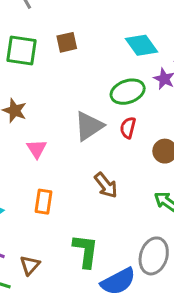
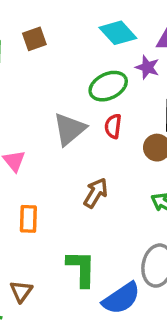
brown arrow: (106, 185) -> (96, 193), turned -104

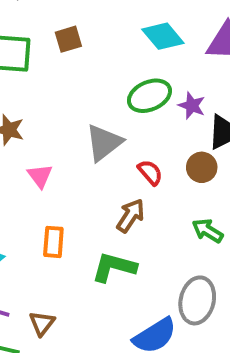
purple star: (147, 67) -> (192, 106), moved
red semicircle: (113, 126) -> (150, 172), moved, turned 130
green L-shape: (81, 268) -> (114, 267), moved, turned -78

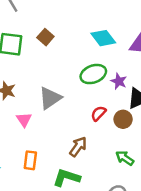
brown square: (68, 39) -> (45, 37), turned -35
gray triangle: (104, 143) -> (50, 98), moved
red semicircle: (150, 172) -> (99, 113), moved, turned -98

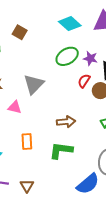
red semicircle: (99, 113) -> (84, 81), moved
pink triangle: (24, 120) -> (15, 107), turned -32
brown arrow: (78, 147) -> (66, 122), turned 60

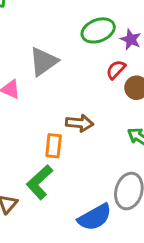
orange rectangle: (27, 141) -> (54, 146), moved
green L-shape: (61, 150) -> (40, 182), moved, turned -60

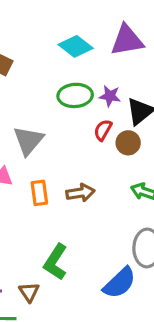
green ellipse: (98, 30) -> (75, 95), turned 32
orange rectangle: (54, 146) -> (39, 193), moved

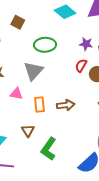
green ellipse: (75, 95) -> (45, 45), moved
brown triangle: (29, 292) -> (28, 131), moved

